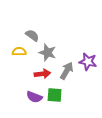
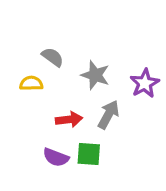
gray star: (47, 53) -> (95, 75), moved
purple star: (88, 62) -> (145, 83), moved, turned 30

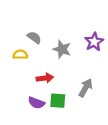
purple star: (145, 83) -> (94, 42), moved
gray arrow: (108, 115) -> (86, 88), moved

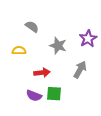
gray semicircle: (34, 37) -> (32, 27), moved
gray arrow: (86, 88) -> (80, 70), moved

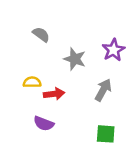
yellow semicircle: (19, 51) -> (32, 82), moved
green square: (54, 94) -> (106, 134), moved

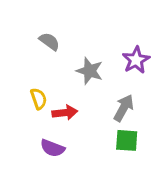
yellow semicircle: (32, 82) -> (39, 99), turned 72
green square: (106, 134) -> (127, 140), moved

